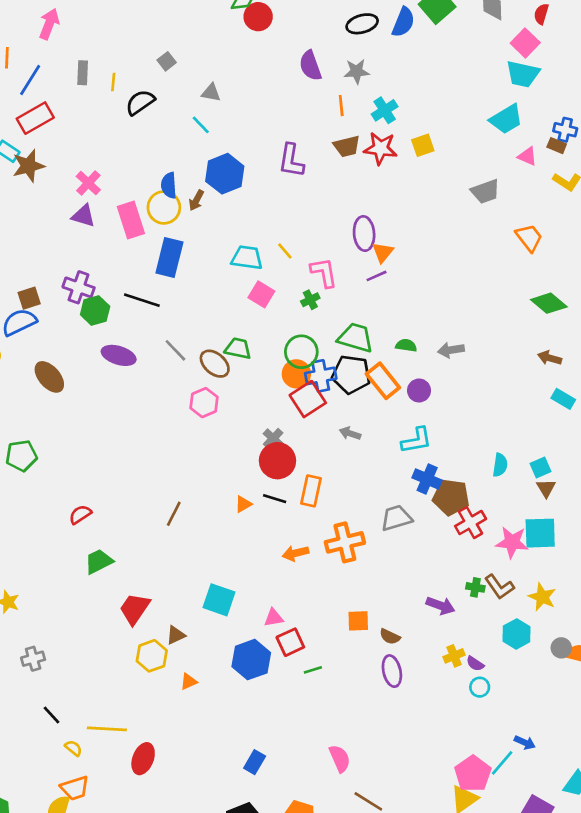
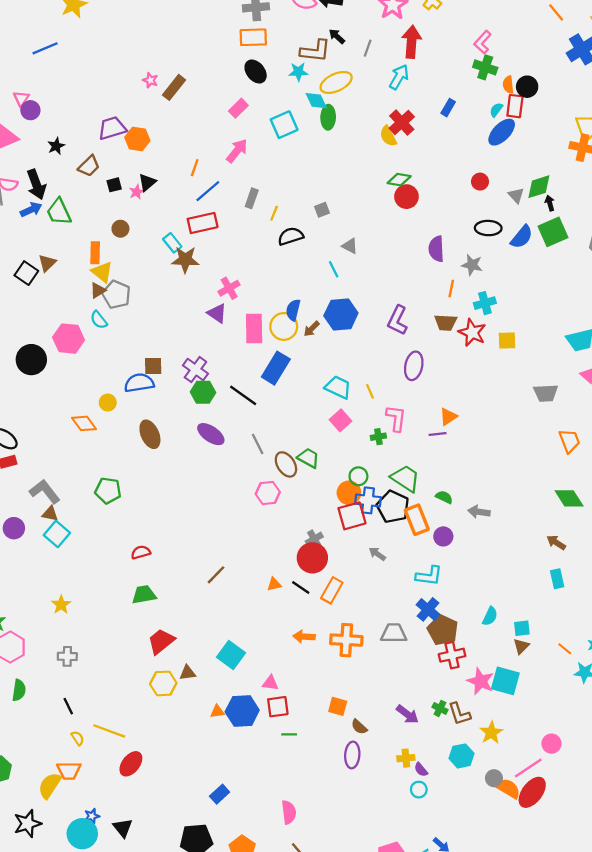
purple ellipse: (364, 234) -> (414, 366), moved
green circle: (301, 352) -> (358, 476), size x0.7
cyan rectangle: (563, 399) -> (557, 579), turned 30
orange triangle: (189, 682) -> (217, 711), moved

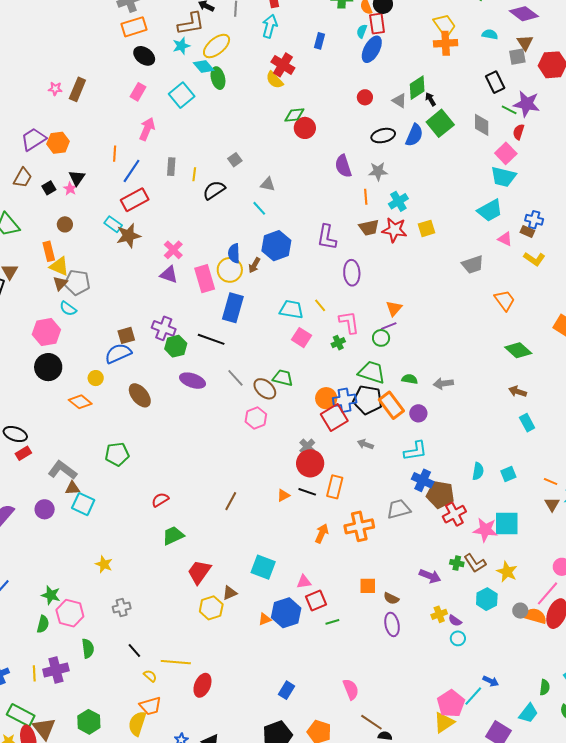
black circle: (31, 360) -> (48, 367), moved
green circle: (358, 476) -> (381, 338), moved
orange arrow: (304, 637) -> (322, 533), turned 126
brown triangle: (521, 646) -> (552, 504), moved

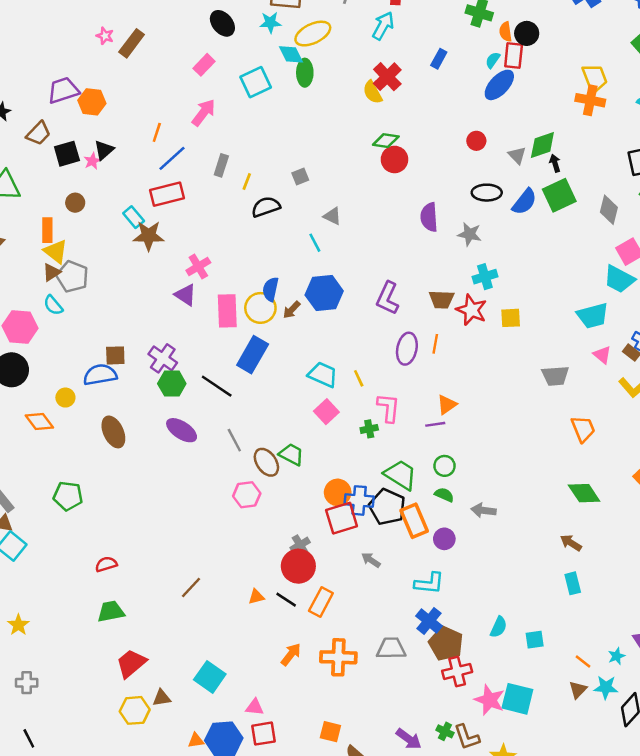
black square: (49, 188) -> (67, 154), size x1.5
orange line: (366, 197) -> (435, 344), moved
green circle: (381, 338) -> (445, 466), moved

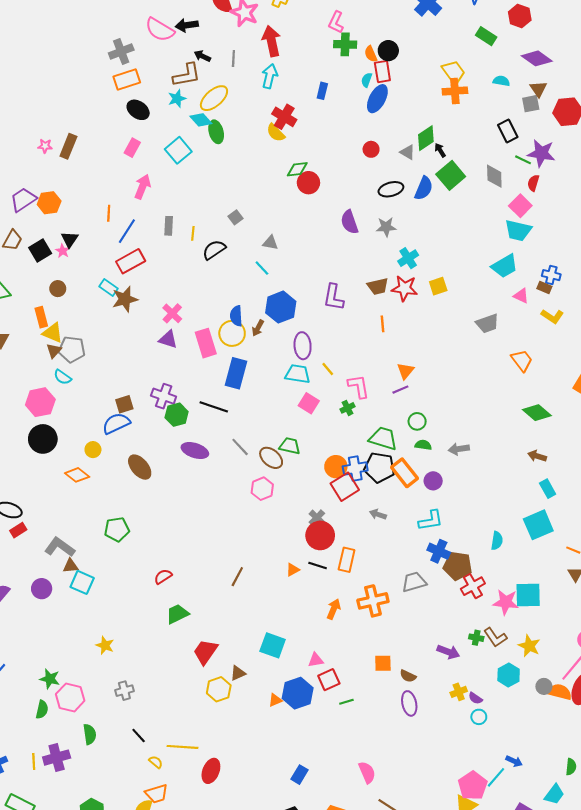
purple ellipse: (407, 349) -> (303, 346), moved
cyan square: (535, 640) -> (538, 525), moved, size x1.8

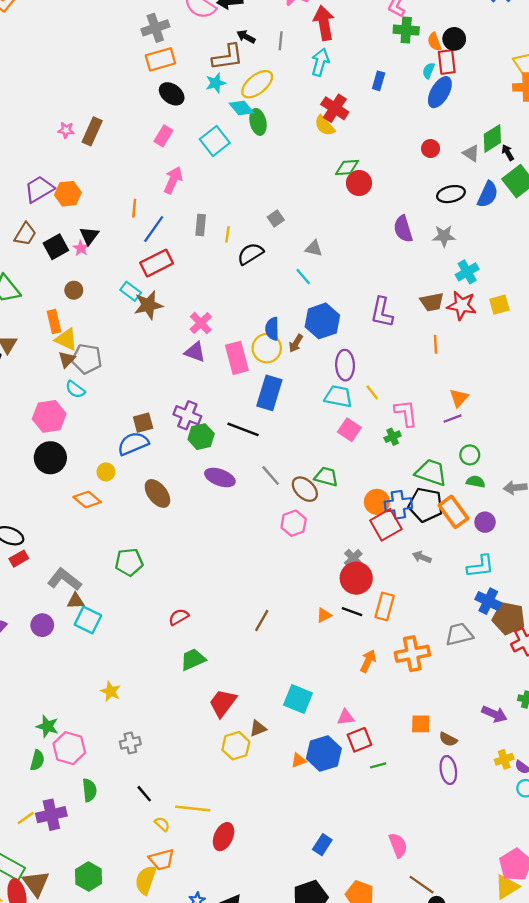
yellow line: (34, 761) -> (26, 818), turned 56

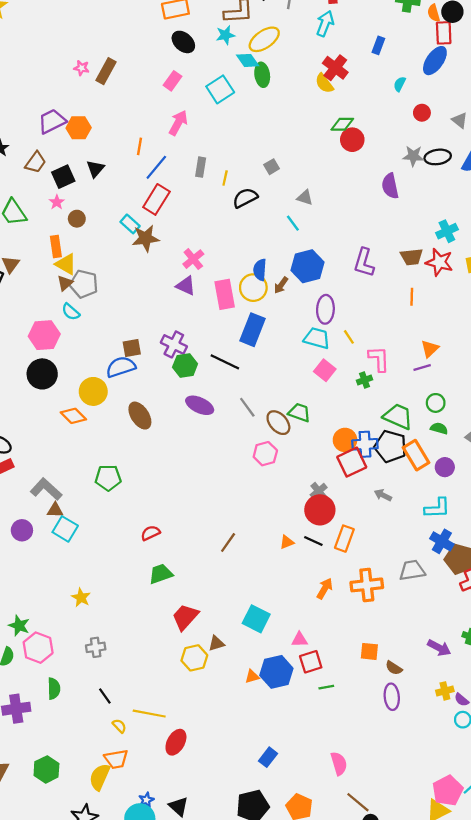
cyan semicircle: (429, 71) -> (400, 84), moved
gray star: (444, 236) -> (413, 156), moved
pink star: (81, 248) -> (57, 202), moved
red rectangle: (157, 263) -> (156, 199), turned -36
yellow circle: (106, 472) -> (93, 391), size x1.6

